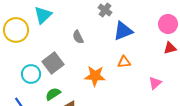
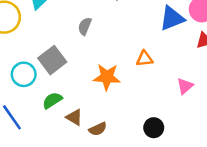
blue triangle: (123, 31) -> (172, 18), moved
gray semicircle: (78, 37) -> (85, 26), turned 48

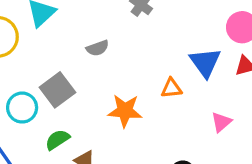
blue triangle: (172, 18) -> (205, 63), moved, turned -44
gray semicircle: (85, 26) -> (98, 48), turned -132

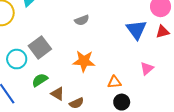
gray semicircle: (98, 48) -> (82, 20), moved
orange triangle: (171, 88) -> (114, 82), moved

